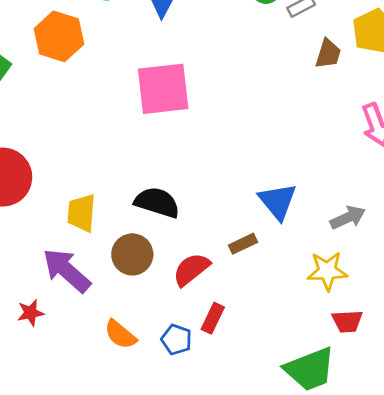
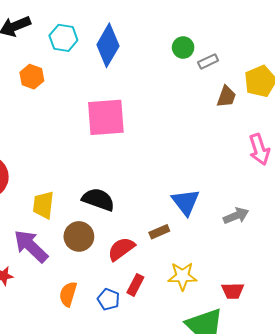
orange hexagon: (59, 36) -> (32, 77), size x0.7
yellow star: (327, 271) -> (182, 276), moved
orange semicircle: (120, 334) -> (68, 294), turned 65

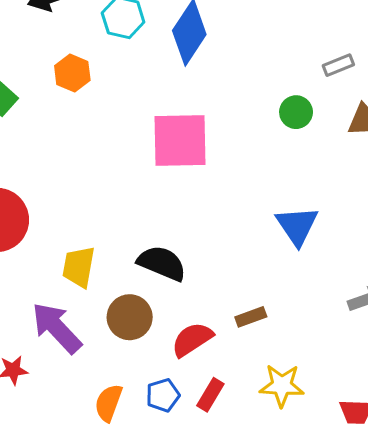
green circle: (183, 48) -> (296, 112), moved
blue triangle: (186, 202) -> (297, 226), moved
blue pentagon: (109, 299) -> (163, 395), moved, turned 30

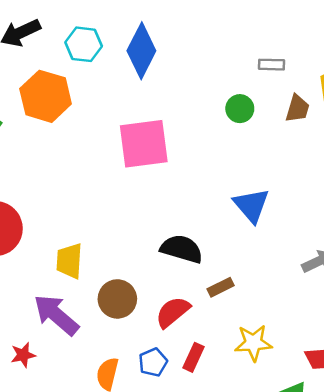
gray rectangle: (338, 65) -> (271, 65), turned 30
orange hexagon: (72, 73) -> (46, 96), size x1.6
black semicircle: (162, 263) -> (182, 249), moved

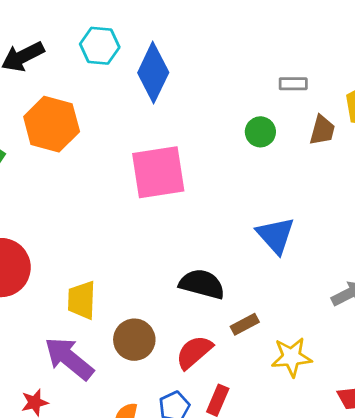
cyan hexagon: (84, 44) -> (100, 46), moved
yellow star: (253, 343) -> (292, 357), moved

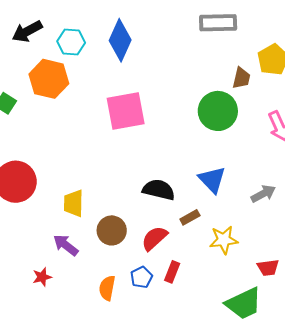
cyan hexagon: (100, 46) -> (71, 42), moved
gray rectangle: (293, 84) -> (218, 23), moved, size x1.8
green circle: (260, 132) -> (218, 111), moved, size x1.8
blue triangle: (275, 235) -> (212, 180), moved
purple arrow: (69, 358) -> (66, 245), size x0.7

